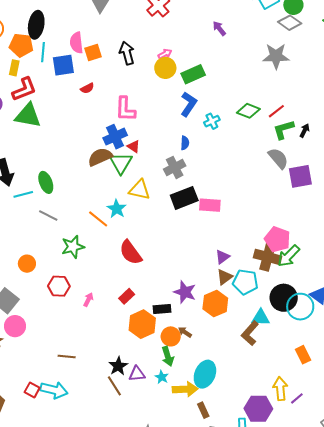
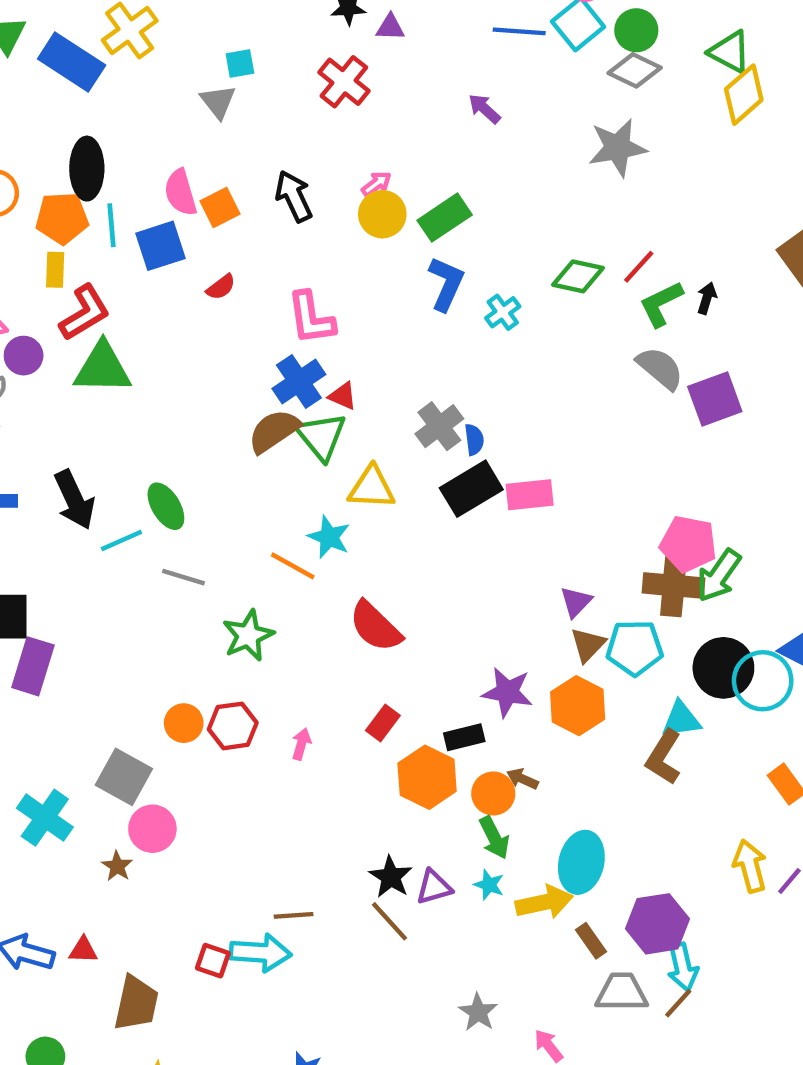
blue semicircle: (185, 143) -> (474, 440), moved
orange circle: (27, 264) -> (184, 723), moved
brown line: (67, 357) -> (294, 915), moved
purple hexagon: (258, 409) -> (658, 924), moved

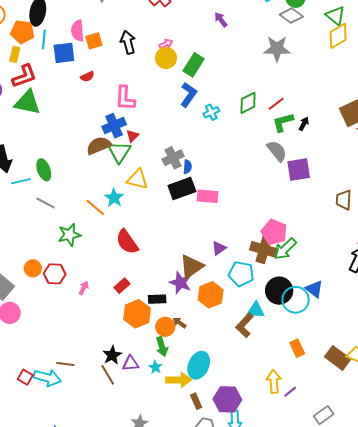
green rectangle: (445, 218) -> (194, 65), turned -35
green diamond: (578, 276) -> (248, 103), turned -50
red triangle: (343, 396) -> (132, 136), turned 40
brown triangle: (588, 645) -> (192, 266), moved, size x1.5

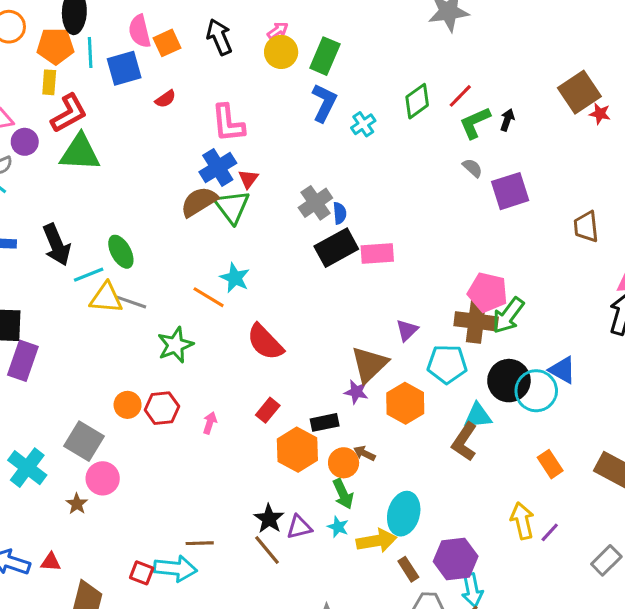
gray semicircle: (277, 151) -> (472, 168), size x0.6
yellow triangle: (137, 179) -> (106, 298), moved
purple star: (180, 283) -> (356, 392), size x0.7

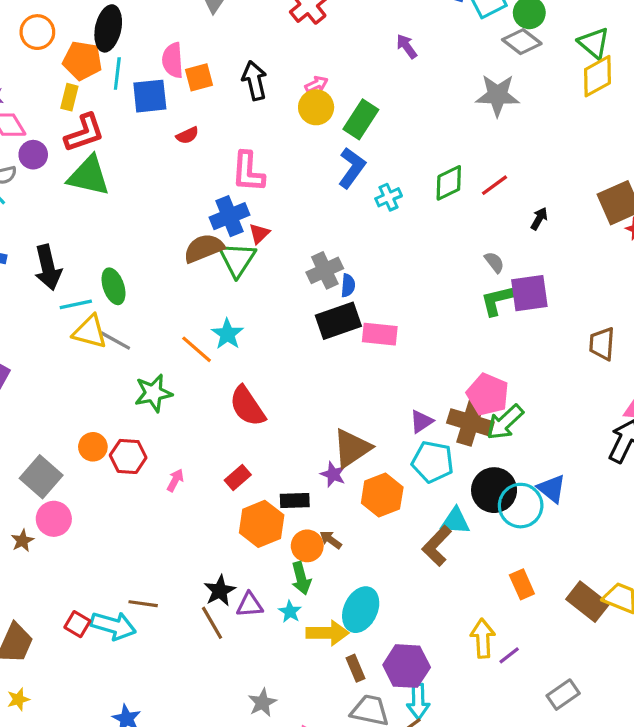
green L-shape: (475, 123) -> (498, 300), moved
purple triangle: (407, 330) -> (421, 421), moved

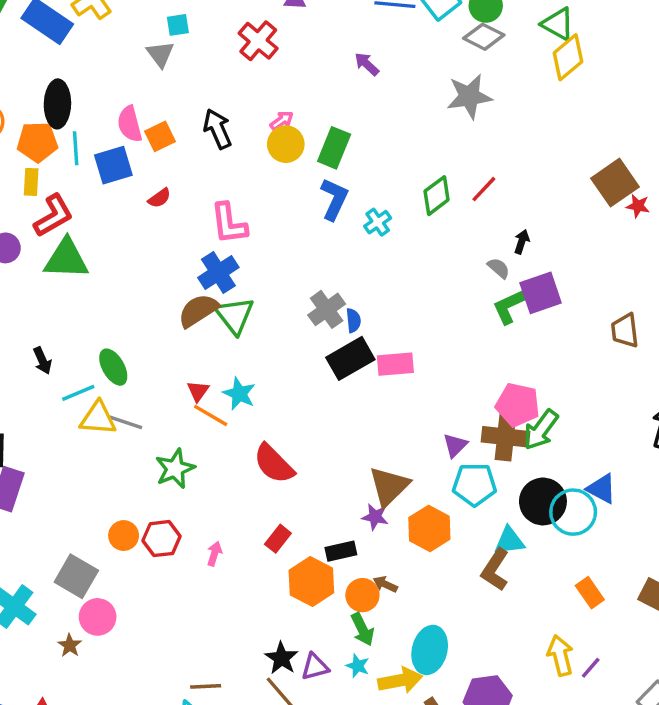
black arrow: (539, 219) -> (522, 242), moved
red triangle: (259, 233) -> (198, 391), moved
black arrow: (48, 267) -> (42, 361), size x0.6

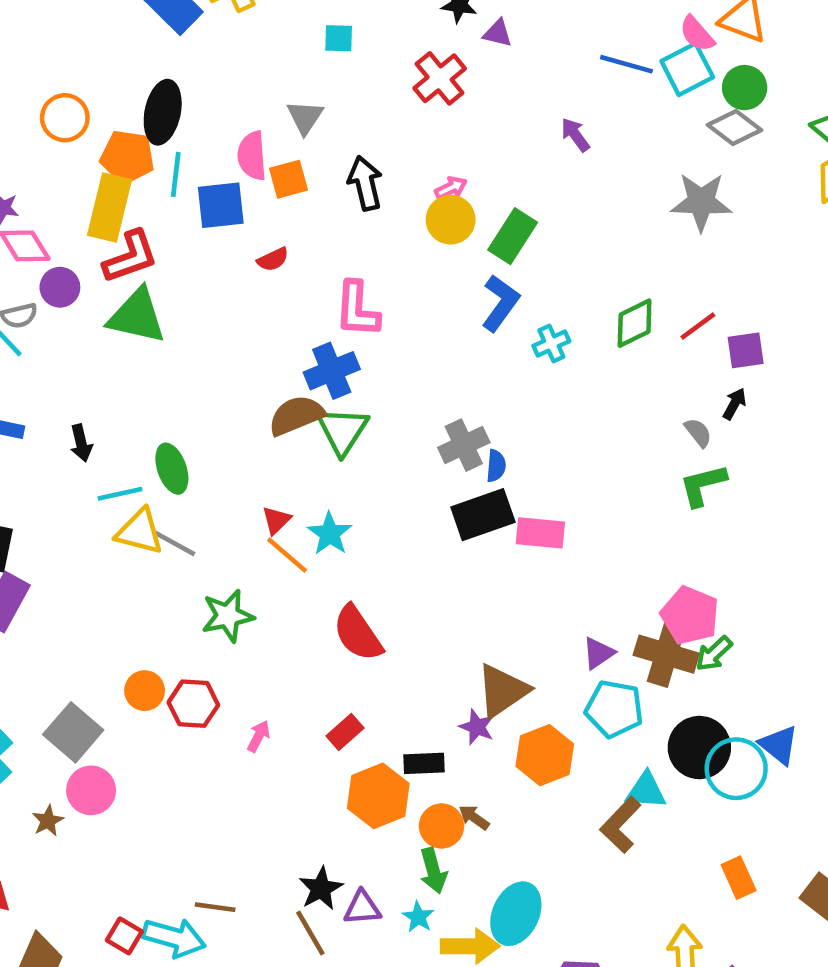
gray triangle: (160, 54) -> (305, 117), moved
yellow rectangle: (31, 182) -> (110, 207), size x1.8
purple square: (541, 293) -> (746, 350), moved, size x0.7
green arrow: (541, 430) -> (714, 654), size x0.7

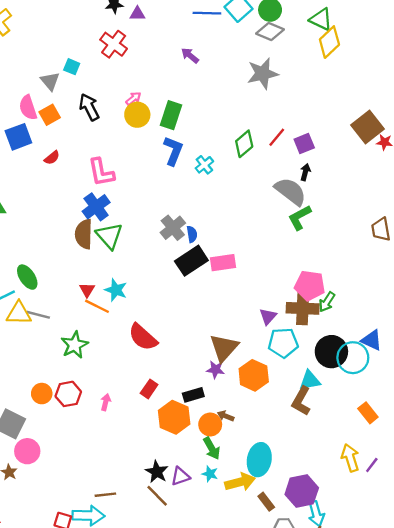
cyan square: (339, 38) -> (72, 67), moved, turned 35
brown semicircle: (296, 415) -> (84, 234), turned -52
gray semicircle: (698, 433) -> (291, 191), size x2.0

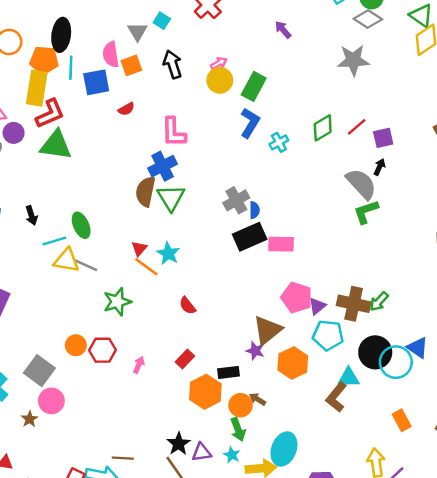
pink pentagon: (310, 286) -> (297, 298), moved
red semicircle: (143, 337) -> (188, 306), size x0.6

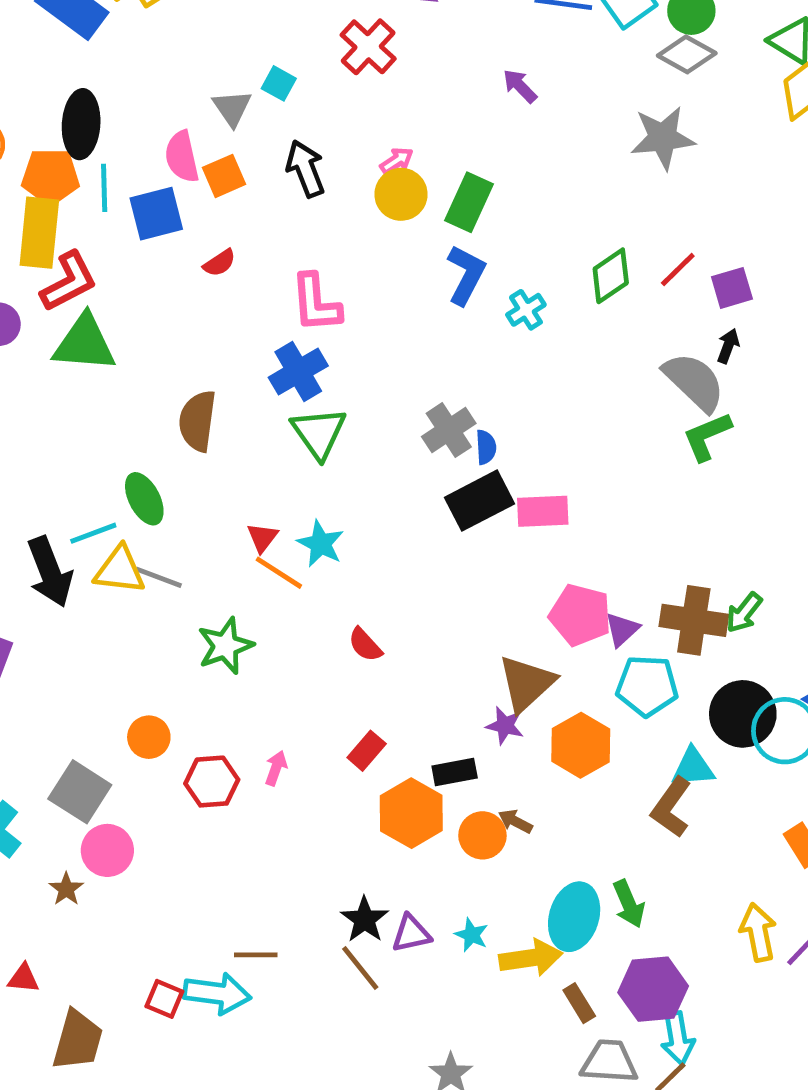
brown semicircle: (145, 192) -> (198, 421), moved
black arrow: (31, 215) -> (50, 572), moved, size x1.8
red hexagon: (103, 350) -> (212, 782), moved
green arrow: (238, 429) -> (629, 904), moved

